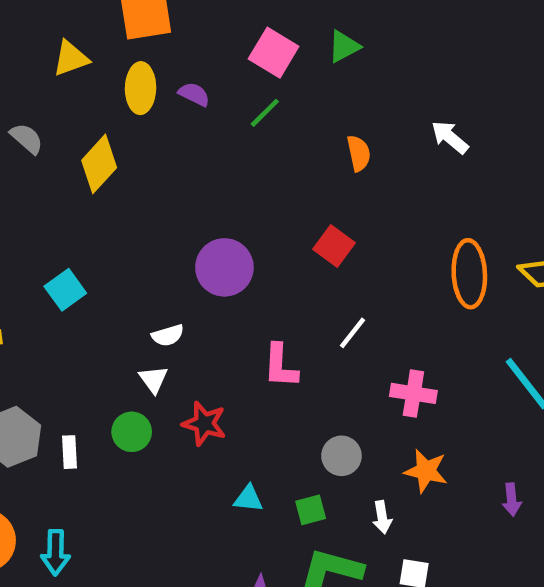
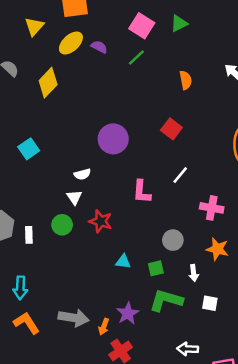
yellow triangle: (71, 58) -> (34, 26), turned -30
yellow ellipse: (141, 88) -> (71, 43), turned 45

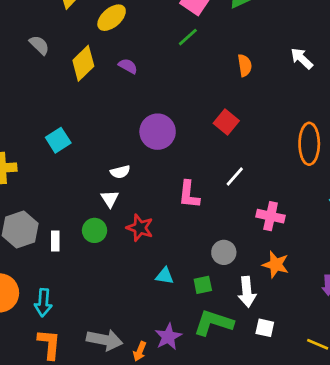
purple semicircle: (99, 47) -> (128, 66), moved
white arrow: (194, 273) -> (247, 292), size x1.5
orange L-shape: (27, 323) -> (49, 344), turned 36

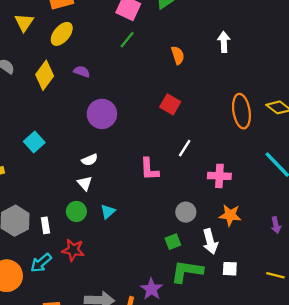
white arrow: (302, 59) -> (224, 42), turned 54
purple circle: (158, 132) -> (102, 114), moved
red star: (140, 228) -> (73, 250), moved
cyan triangle: (165, 276) -> (108, 211), moved, turned -42
cyan arrow: (43, 303) -> (41, 263), moved, turned 55

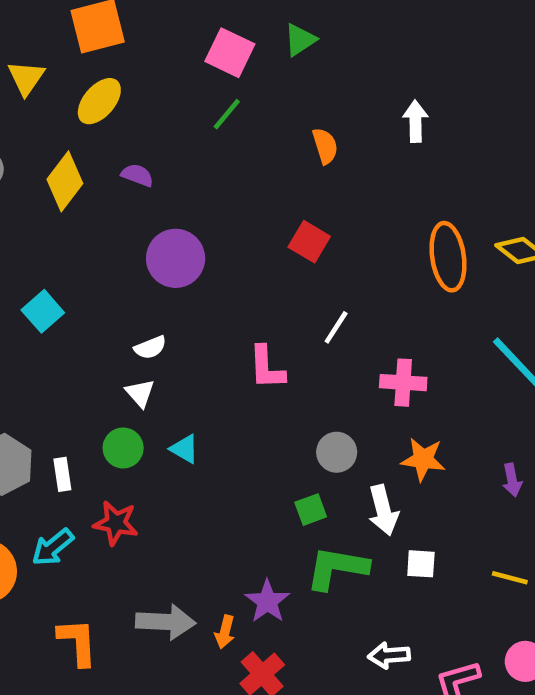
cyan triangle: (108, 211) -> (184, 449), turned -49

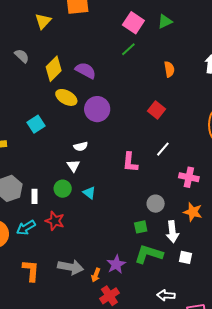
yellow ellipse: (99, 101) -> (66, 97), moved, turned 70
purple semicircle: (137, 175) -> (86, 70), size x1.5

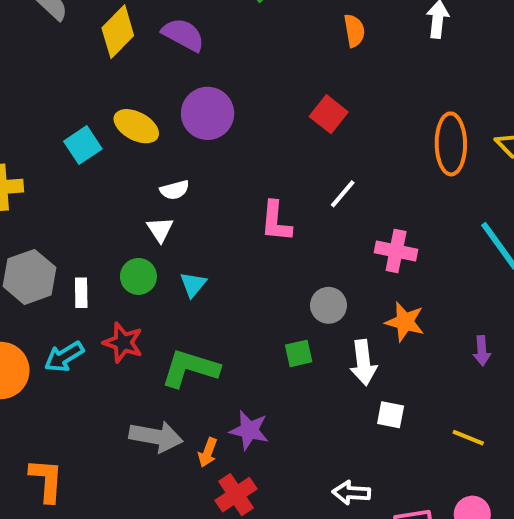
yellow ellipse: (66, 97) -> (136, 126), moved
cyan triangle: (89, 193) -> (193, 284), turned 32
green L-shape: (149, 254) -> (190, 368), moved
purple star: (116, 264) -> (249, 430), turned -30
orange L-shape: (31, 270) -> (46, 480), moved

